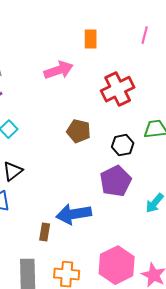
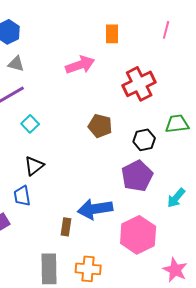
pink hexagon: (117, 265) -> (138, 235), moved

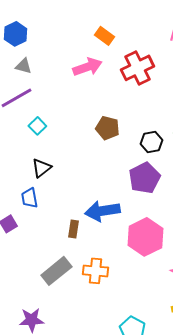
orange rectangle: (112, 34) -> (104, 36), moved, turned -54
red cross: (139, 84) -> (137, 68), moved
gray rectangle: (49, 269) -> (56, 271), turned 52

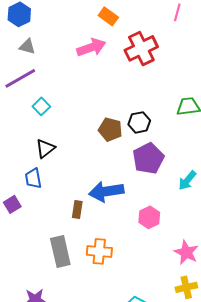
brown pentagon: (107, 128) -> (110, 129), moved
black hexagon: (151, 142) -> (139, 122), moved
pink hexagon: (145, 237) -> (149, 217), size x0.6
gray rectangle: (56, 271) -> (60, 251), turned -64

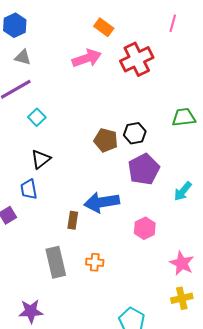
orange cross: (99, 251) -> (95, 262), size x0.7

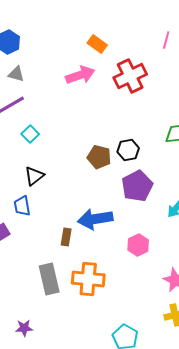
orange cross: (95, 262) -> (88, 279), size x1.8
purple star: (31, 311) -> (24, 328), size x0.7

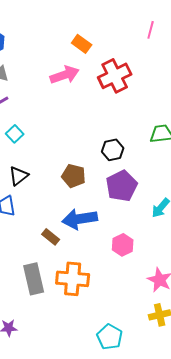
pink line: (166, 40) -> (151, 30), moved
brown pentagon: (99, 157) -> (74, 176), moved
brown rectangle: (66, 237) -> (51, 237), turned -60

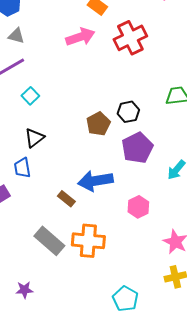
brown pentagon: (74, 176) -> (98, 124), moved, turned 30
gray rectangle: (34, 279) -> (49, 241), turned -36

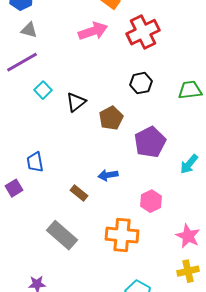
black hexagon: (128, 112) -> (141, 83), moved
black triangle: (34, 138) -> (76, 102), moved
blue arrow: (95, 181) -> (108, 175), size x0.6
orange cross: (88, 241) -> (122, 235), moved

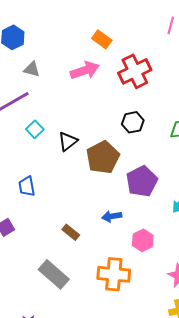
gray triangle: (29, 30) -> (32, 69), moved
brown pentagon: (111, 118) -> (103, 157), size x1.4
blue trapezoid: (35, 162) -> (27, 186), moved
blue arrow: (108, 175) -> (112, 216), moved

